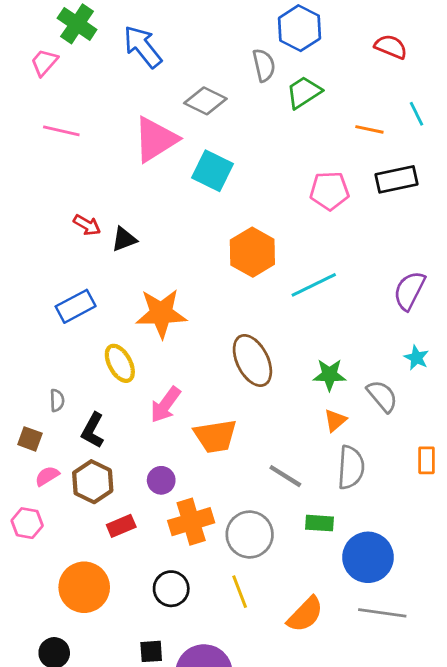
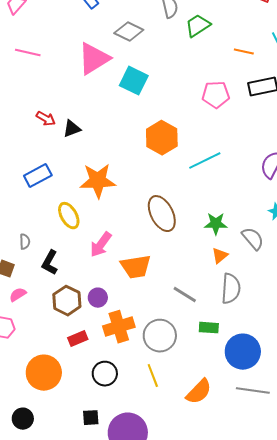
brown hexagon: (93, 482) -> (67, 301), moved
red rectangle: (121, 526) -> (78, 339), moved

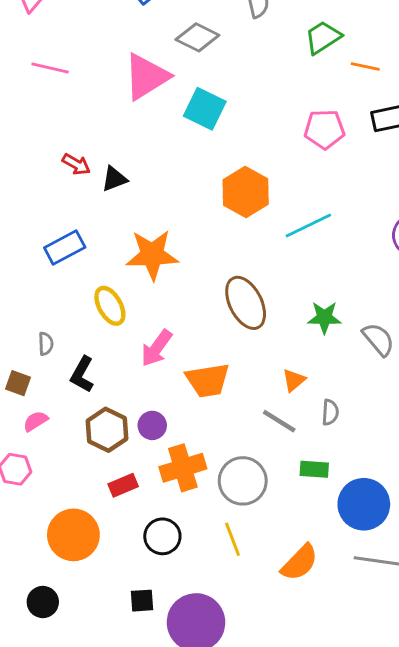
green trapezoid: (198, 26) -> (323, 37), moved
orange triangle: (220, 256) -> (294, 380), moved
gray semicircle: (231, 289) -> (330, 412), moved, size x0.6

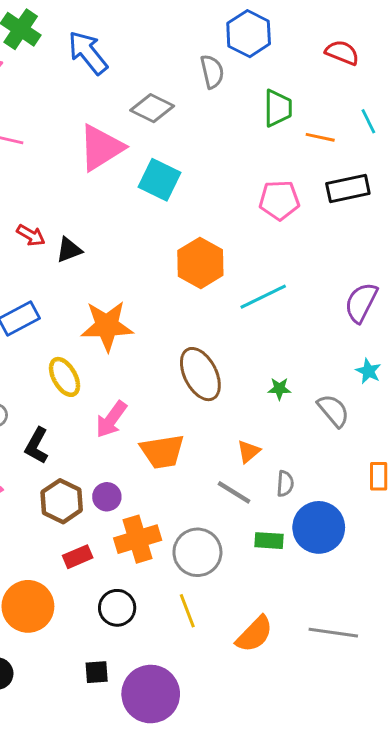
green trapezoid: (323, 37) -> (278, 108), turned 123
green star: (324, 317) -> (279, 389), size x0.7
blue circle: (364, 504) -> (319, 527), moved

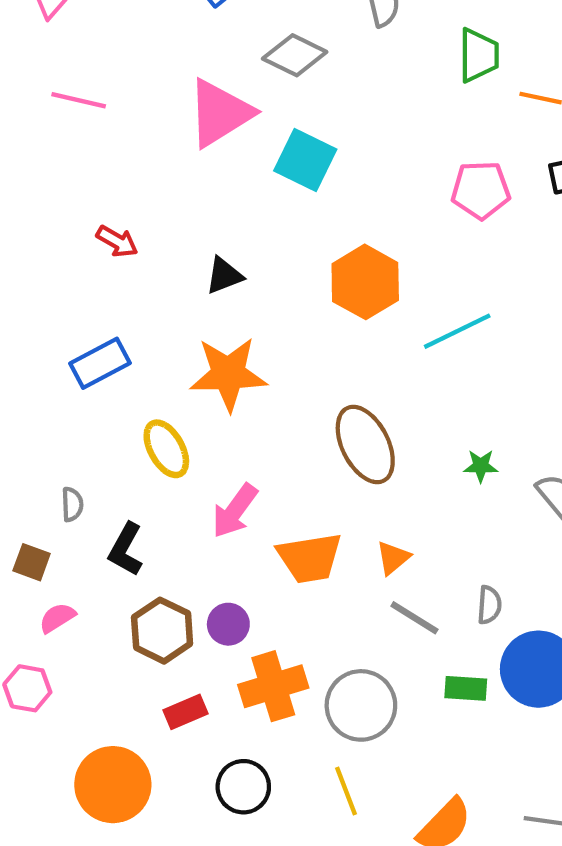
black triangle: (69, 250) -> (224, 276), moved
orange triangle: (249, 451) -> (393, 558), moved

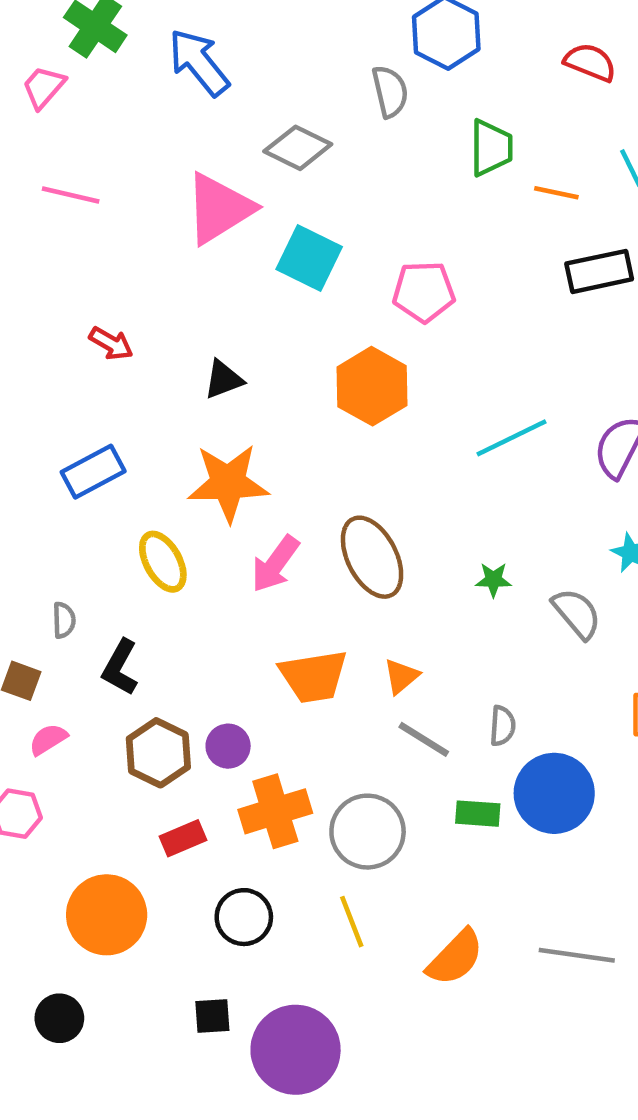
pink pentagon: (481, 190) -> (424, 292), moved
cyan line: (457, 331) -> (511, 438), moved
pink arrow: (235, 511) -> (275, 564), moved

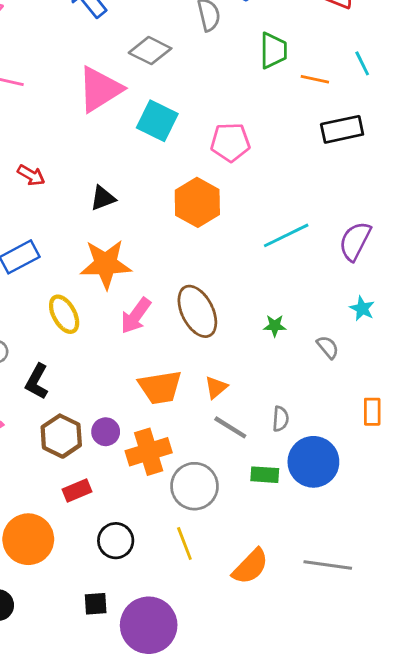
gray semicircle: (577, 613) -> (328, 347), size x0.7
orange cross: (275, 811) -> (149, 452), moved

